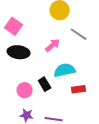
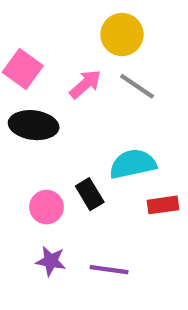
gray line: (79, 34) -> (137, 86), moved
pink arrow: (53, 45) -> (85, 84), moved

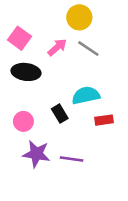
pink circle: (47, 207) -> (23, 121), moved
purple star: (51, 261) -> (36, 154), size x1.5

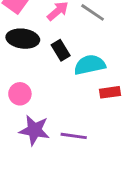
black rectangle: (60, 114) -> (61, 50), moved

